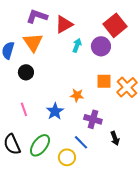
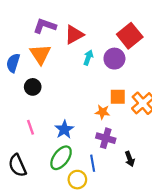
orange star: (77, 95) -> (102, 112), moved
blue line: (81, 142) -> (93, 163), turned 35
green ellipse: (40, 145) -> (61, 158), moved

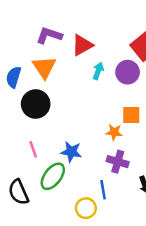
black circle: (33, 87) -> (36, 104), size x1.5
blue star: (64, 129) -> (71, 152), turned -30
green ellipse: (61, 158) -> (53, 176), moved

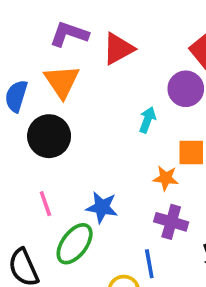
cyan arrow: (98, 71) -> (147, 120), moved

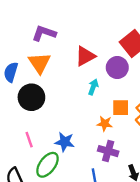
red triangle: (118, 49) -> (85, 56), moved

